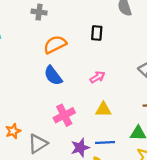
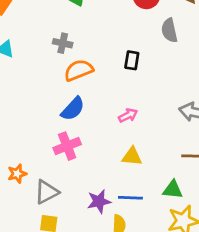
gray cross: (39, 12) -> (63, 43), moved
blue semicircle: (53, 76) -> (73, 109), turned -105
pink cross: (64, 115) -> (67, 146), moved

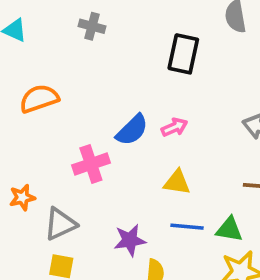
black rectangle: (132, 60) -> (183, 54), size x1.5
orange semicircle: (79, 70) -> (39, 99), moved
blue semicircle: (73, 109) -> (132, 130), moved
blue line: (130, 198) -> (187, 227), moved

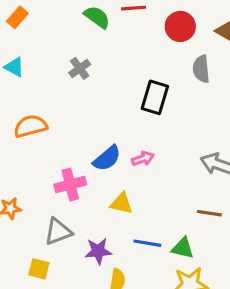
gray cross: (92, 26) -> (80, 68), turned 35
yellow triangle: (177, 182) -> (121, 203), moved
gray triangle: (60, 224) -> (58, 232), moved

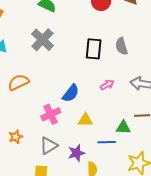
gray cross: (80, 68) -> (42, 40), size x1.6
gray semicircle: (201, 69) -> (121, 46), moved
pink arrow: (143, 159) -> (107, 85), moved
green triangle: (183, 248) -> (123, 127), moved

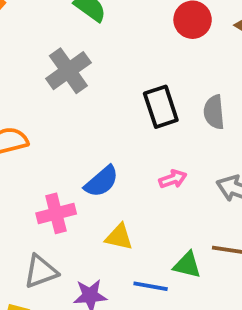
black rectangle: (94, 49) -> (161, 107), turned -35

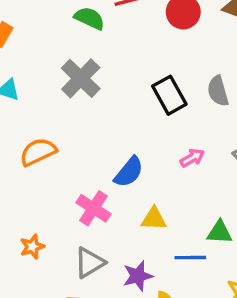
pink cross: (56, 213) -> (94, 208), turned -32

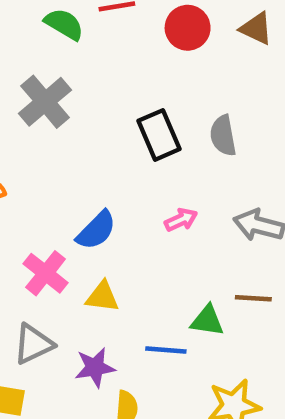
yellow triangle: (154, 219) -> (102, 297), moved

